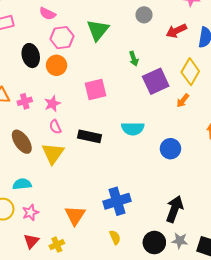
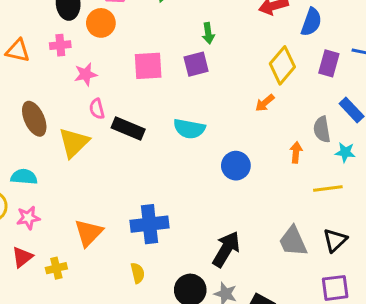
purple square: (156, 81) -> (196, 64), moved, size x0.7
pink cross: (25, 101) -> (60, 45), moved
pink semicircle: (55, 127) -> (97, 109), moved

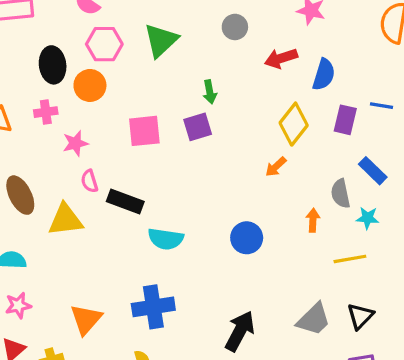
cyan semicircle: (189, 129) -> (166, 239), moved
yellow triangle: (74, 143) -> (65, 220), turned 40
gray trapezoid: (293, 241) -> (314, 319), turned -108

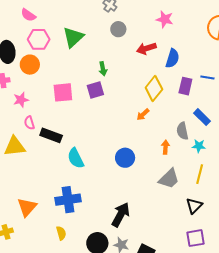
cyan semicircle: (166, 239) -> (76, 158), turned 55
yellow line: (350, 259) -> (200, 174), moved, turned -66
gray trapezoid: (314, 319) -> (169, 179), moved

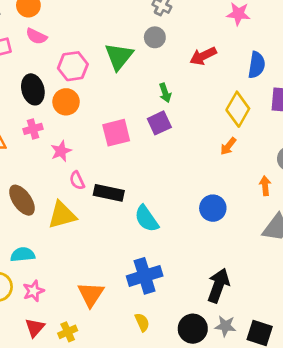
pink semicircle: (28, 15) -> (36, 36), moved
gray circle: (118, 29) -> (155, 37), moved
red arrow: (146, 48) -> (203, 56), moved

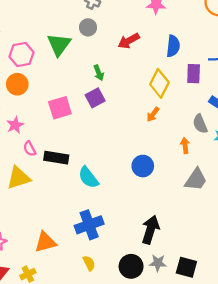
orange triangle: (91, 294) -> (45, 242), turned 45

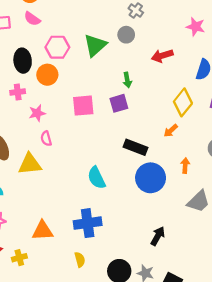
orange arrow: (185, 145) -> (185, 166), moved
black rectangle: (56, 158) -> (136, 147), moved
blue circle: (143, 166) -> (151, 178), size x1.4
black arrow: (150, 230) -> (158, 236), moved, size x0.7

